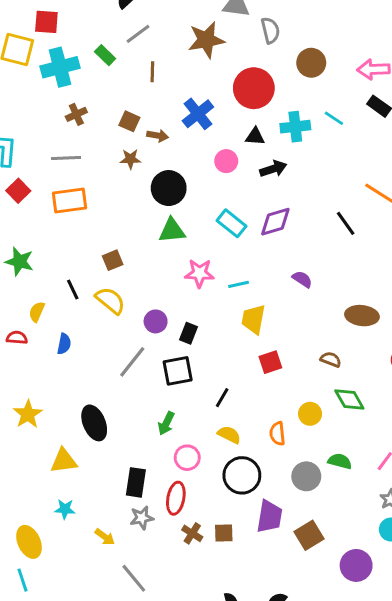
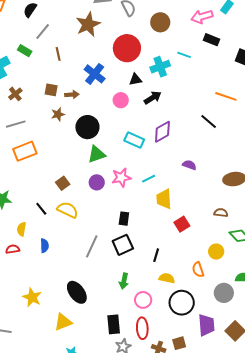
purple circle: (156, 321) -> (97, 182), moved

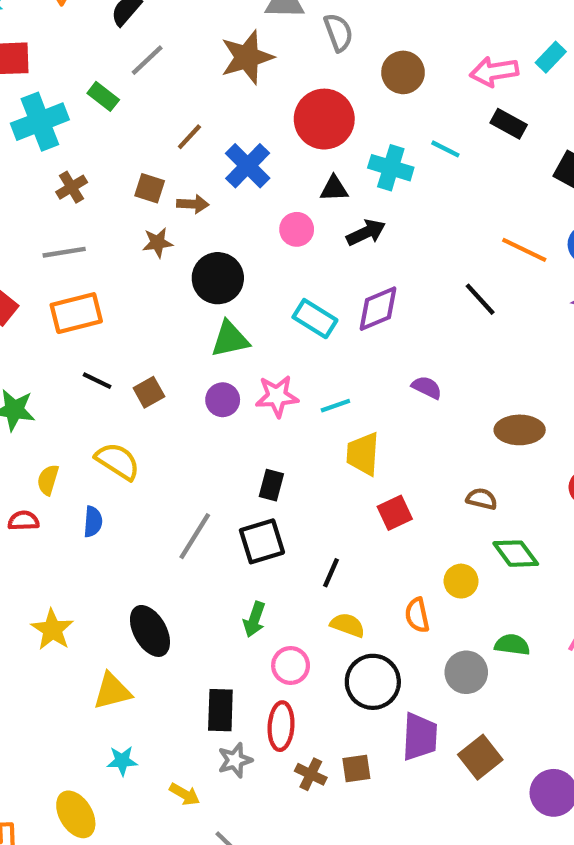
brown line: (58, 54) -> (189, 137), moved, turned 48
cyan cross: (160, 67) -> (391, 168), turned 30
black line: (41, 209) -> (97, 381), moved, turned -32
yellow semicircle: (68, 210) -> (118, 461), moved

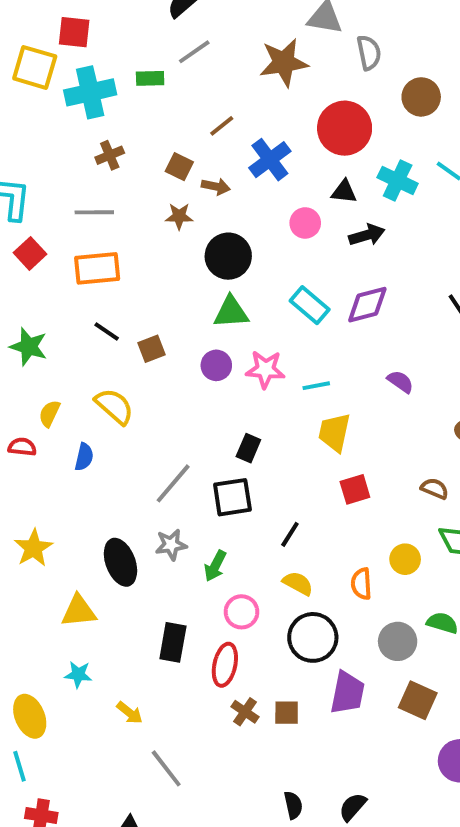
green rectangle: (103, 96) -> (150, 78), turned -48
brown square: (480, 757) -> (418, 700), moved, turned -36
gray star: (235, 760) -> (171, 545), moved

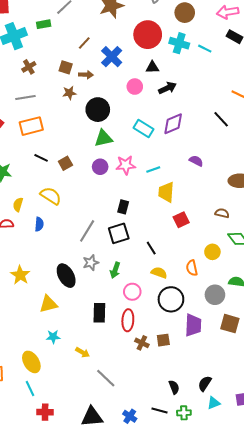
cyan cross: (398, 180) -> (179, 43), moved
black line: (290, 534) -> (151, 248), turned -56

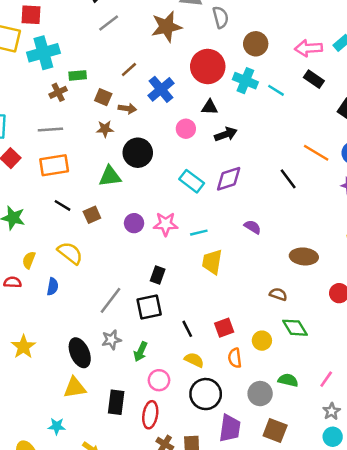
green rectangle: (44, 24) -> (78, 75), moved
green triangle: (104, 138) -> (110, 176), moved
red square: (181, 220) -> (224, 328), moved
yellow triangle: (48, 304) -> (75, 388), moved

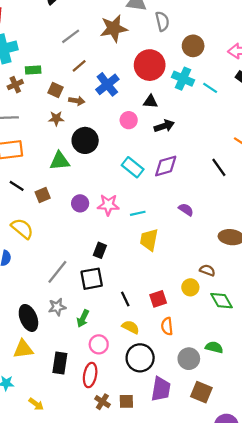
gray line: (109, 23) -> (71, 36), moved
yellow circle: (262, 341) -> (190, 287), moved

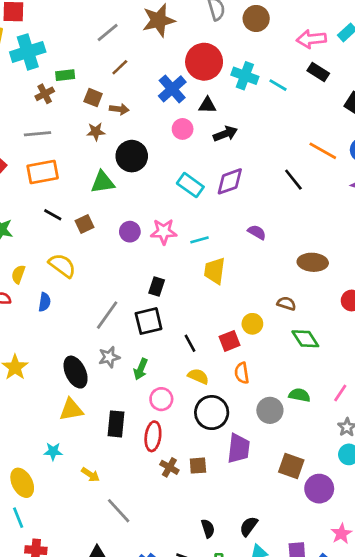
brown circle: (193, 46) -> (256, 18), moved
blue cross: (107, 84) -> (172, 89), moved
yellow circle: (190, 287) -> (252, 324), moved
brown square: (201, 392) -> (291, 466), moved

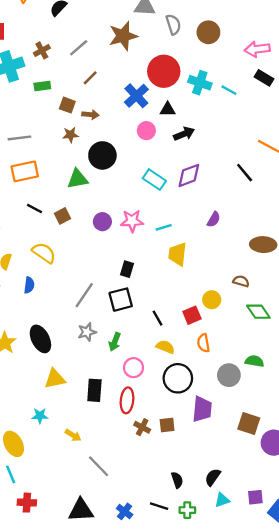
brown cross: (45, 94) -> (42, 50), moved
purple semicircle: (257, 232) -> (214, 219), turned 91
black ellipse: (76, 372) -> (40, 339), moved

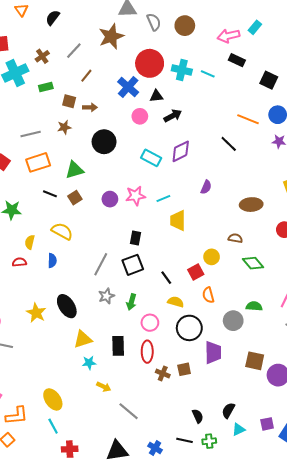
brown star: (70, 135) -> (64, 127), moved
green triangle: (78, 179) -> (75, 170), moved
cyan star: (40, 416) -> (89, 363), moved

